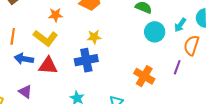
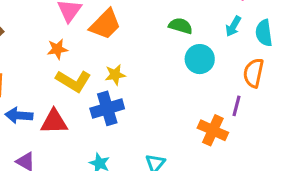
cyan arrow: (180, 25) -> (233, 26), moved
yellow L-shape: (45, 38) -> (73, 81), moved
orange cross: (144, 76) -> (213, 130), moved

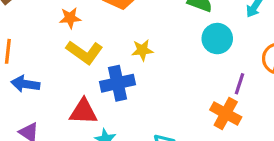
yellow star: (115, 75) -> (142, 50), moved
purple line: (237, 106) -> (240, 84), moved
red triangle: (54, 122) -> (83, 112), moved

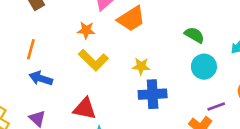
blue cross: (118, 83) -> (153, 94), moved
purple line: (240, 84) -> (216, 107), turned 42

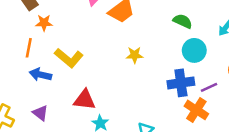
orange star: (86, 30) -> (44, 23), moved
yellow L-shape: (93, 60) -> (69, 58), moved
blue cross: (153, 94) -> (181, 83), moved

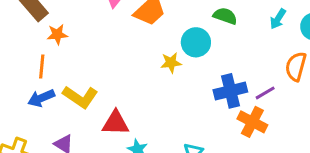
cyan circle: (194, 50) -> (196, 42), moved
yellow L-shape: (69, 58) -> (80, 97), moved
blue arrow: (40, 75) -> (41, 98), moved, turned -30

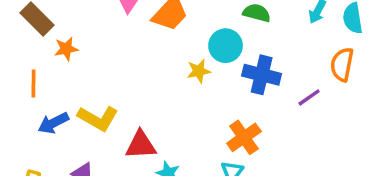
orange line: (42, 66) -> (33, 84), moved
blue cross: (230, 91) -> (262, 75), moved, turned 32
orange cross: (252, 122) -> (244, 137), moved, turned 32

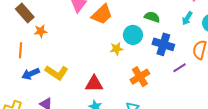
blue cross: (262, 75) -> (163, 44), moved
orange cross: (244, 137) -> (140, 77), moved
red triangle: (141, 145) -> (94, 84), moved

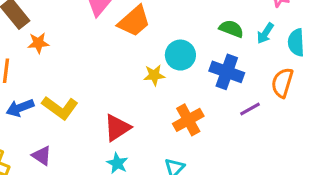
green semicircle: (152, 17) -> (231, 29), moved
red triangle: (94, 84) -> (117, 128), turned -36

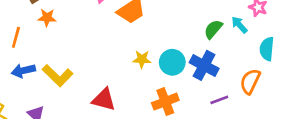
green semicircle: (231, 29) -> (213, 29), turned -78
cyan arrow: (265, 33) -> (239, 25), moved, turned 96
cyan circle: (180, 55) -> (172, 62), moved
red triangle: (117, 128) -> (104, 100), turned 40

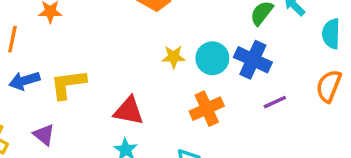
yellow L-shape: (58, 75) -> (68, 84), turned 132
orange semicircle: (250, 81) -> (329, 86), moved

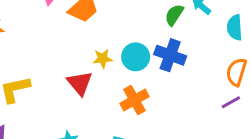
purple line: (275, 102) -> (231, 102), moved
red triangle: (129, 111) -> (80, 83), moved, turned 44

